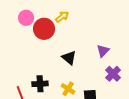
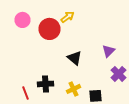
pink circle: (26, 18) -> (22, 20), moved
yellow cross: (68, 89) -> (74, 89), turned 32

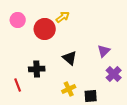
black cross: (46, 84) -> (37, 69), moved
red line: (26, 93) -> (18, 85), moved

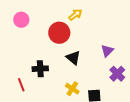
yellow arrow: (63, 17) -> (75, 15), moved
red circle: (45, 29) -> (59, 33), moved
yellow cross: (69, 89) -> (72, 89), turned -32

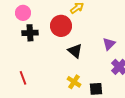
black cross: (40, 69) -> (30, 33), moved

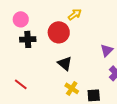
black triangle: (75, 51) -> (65, 63), moved
red line: (23, 78) -> (21, 84), turned -32

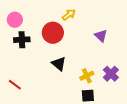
purple triangle: (107, 50) -> (101, 36), moved, turned -32
yellow cross: (72, 88) -> (87, 76), moved, turned 32

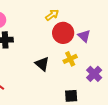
red circle: (53, 33) -> (63, 33), moved
yellow cross: (87, 76) -> (70, 59), moved

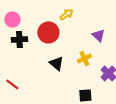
red circle: (63, 33) -> (48, 32), moved

